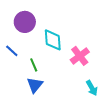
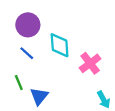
blue line: (12, 51) -> (27, 53), moved
green line: (34, 65) -> (19, 83), moved

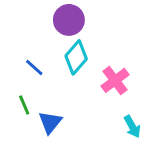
purple circle: (28, 25) -> (69, 20), moved
cyan diamond: (60, 45) -> (76, 57), turned 45

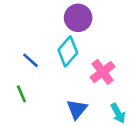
purple circle: (69, 20) -> (78, 18), moved
blue triangle: (50, 122) -> (77, 109), moved

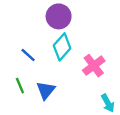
purple circle: (78, 18) -> (59, 16), moved
blue triangle: (77, 109) -> (46, 90), moved

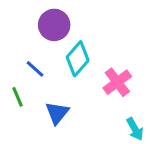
purple circle: (59, 16) -> (54, 25), moved
green line: (20, 86) -> (17, 97), moved

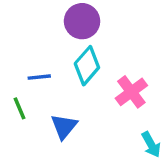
purple circle: (54, 25) -> (82, 21), moved
blue line: (35, 69) -> (39, 77), turned -48

